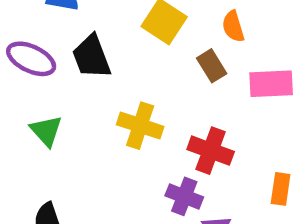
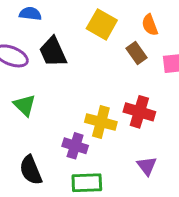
yellow cross: (140, 126) -> (101, 122), moved
purple cross: (184, 196) -> (75, 146), moved

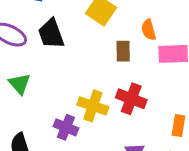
orange semicircle: (150, 25) -> (149, 30), moved
brown rectangle: (136, 53) -> (123, 51), moved, turned 30

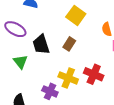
black trapezoid: (51, 34) -> (41, 44), moved
brown rectangle: (123, 51) -> (69, 44), moved, turned 32

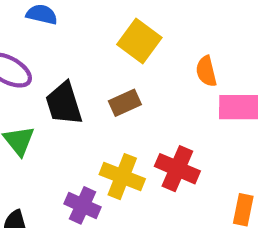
brown rectangle: (69, 44) -> (125, 103), turned 32

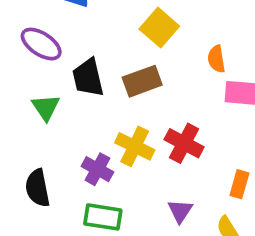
brown rectangle: (125, 103) -> (142, 81), size x1.4

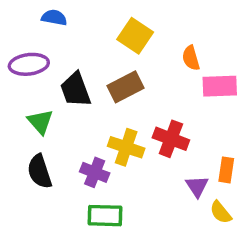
purple ellipse: (41, 44) -> (29, 64), turned -33
black semicircle: (38, 188) -> (40, 171), moved
purple triangle: (180, 211) -> (197, 186), moved

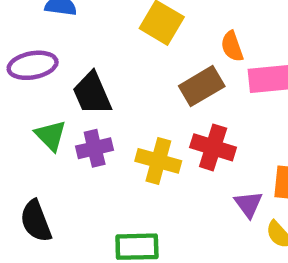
brown rectangle: (125, 87) -> (202, 86), moved
black semicircle: (40, 171) -> (36, 221), moved
purple cross: (95, 172) -> (95, 148), moved, turned -32

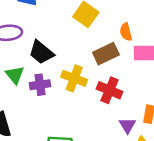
black trapezoid: (92, 93) -> (41, 52), turned -32
yellow cross: (158, 161) -> (74, 78), moved

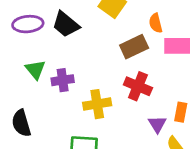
black trapezoid: (41, 52) -> (66, 24), moved
yellow cross: (74, 78) -> (97, 104), moved, turned -30

